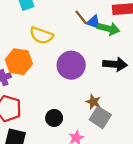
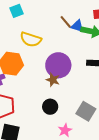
brown star: (93, 102) -> (53, 80), moved
black circle: (54, 118) -> (50, 107), moved

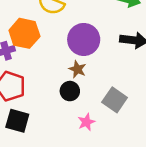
brown star: (53, 80) -> (77, 69), moved

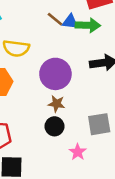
gray square: (115, 100) -> (99, 124), turned -30

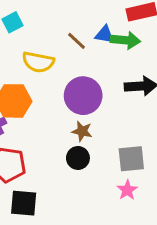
brown line: (55, 19) -> (76, 41), moved
pink star: (78, 152) -> (127, 190), moved

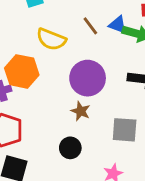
black circle: (78, 158) -> (70, 148), moved
gray square: (131, 159) -> (125, 130), moved

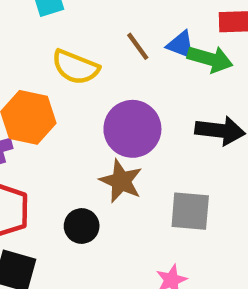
brown star: (81, 111) -> (121, 181), size x1.4
black circle: (70, 148) -> (82, 226), moved

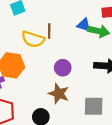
brown line: (138, 46) -> (49, 31), moved, turned 40
purple circle: (132, 129) -> (63, 68), size x0.6

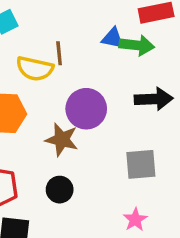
purple circle: (63, 68) -> (86, 109), size x1.5
brown star: (59, 94) -> (62, 140), moved

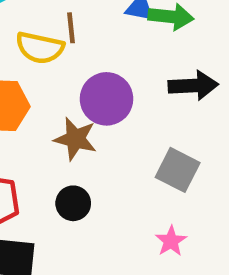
gray square: (141, 164) -> (178, 170), turned 32

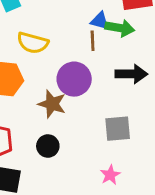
brown line: (71, 28) -> (93, 41), moved
gray square: (178, 170) -> (118, 129), turned -36

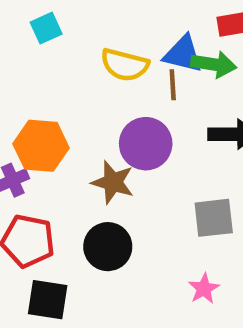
blue triangle: (100, 21) -> (183, 54), size x1.4
yellow semicircle: (33, 43) -> (125, 65), moved
black circle: (48, 146) -> (108, 247), size x1.4

